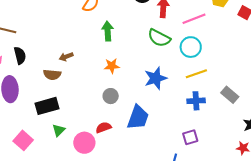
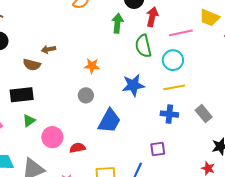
green arrow: (108, 31) -> (117, 23), moved
green semicircle: (159, 38) -> (143, 46), turned 40
red semicircle: (103, 128) -> (77, 148), moved

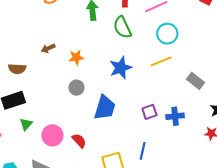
brown arrow: (48, 49) -> (48, 48), moved
cyan circle: (173, 60) -> (167, 34), moved
blue cross: (169, 114) -> (175, 116), moved
red semicircle: (77, 148) -> (79, 141), turned 70
purple square: (158, 149) -> (149, 112), moved

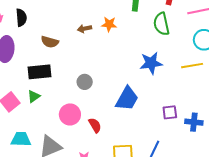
orange star: (76, 57) -> (109, 24), moved
gray circle: (76, 88) -> (85, 82), moved
green triangle: (26, 124) -> (34, 96), moved

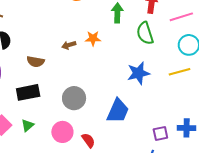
gray circle: (85, 82) -> (74, 98), size x1.5
green triangle: (34, 96) -> (28, 125), moved
purple square: (170, 112) -> (160, 134), moved

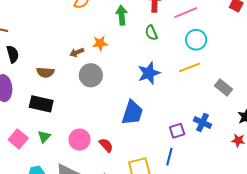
green semicircle: (145, 33) -> (151, 33), size x0.7
black rectangle: (28, 92) -> (41, 104), turned 30
gray circle: (74, 98) -> (91, 75), moved
blue cross: (187, 128) -> (202, 123), turned 30

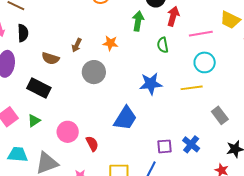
brown arrow: (77, 52) -> (77, 45), moved, turned -56

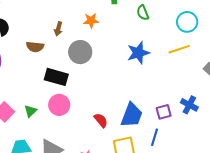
black rectangle: (39, 88) -> (56, 77), moved
blue trapezoid: (125, 118) -> (132, 115), moved
pink circle: (68, 132) -> (59, 105), moved
red semicircle: (92, 144) -> (101, 120), moved

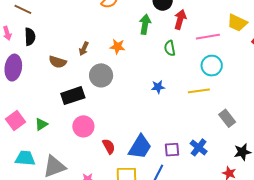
blue star: (138, 53) -> (158, 87), size x0.6
black rectangle: (56, 77) -> (73, 96), turned -45
pink circle: (59, 105) -> (83, 126), moved

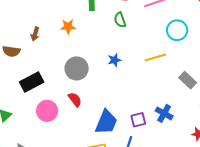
cyan circle: (212, 66) -> (177, 30), moved
gray circle: (101, 75) -> (77, 68), moved
red semicircle: (109, 146) -> (75, 100), moved

